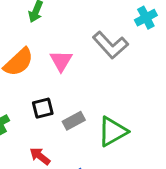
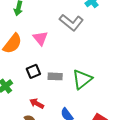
gray rectangle: (74, 121) -> (55, 76), turned 40

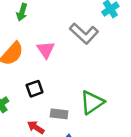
gray rectangle: (55, 76) -> (59, 114), moved

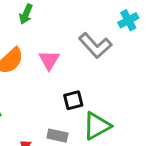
black square: (35, 89) -> (73, 100), moved

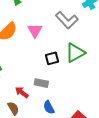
green triangle: (97, 126) -> (75, 53), moved

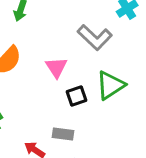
pink triangle: (35, 31) -> (56, 67), moved

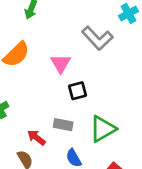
green triangle: (110, 85) -> (103, 129), moved

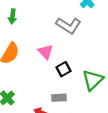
green triangle: (103, 129) -> (93, 80), moved

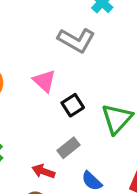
gray rectangle: (59, 98) -> (69, 148), turned -32

